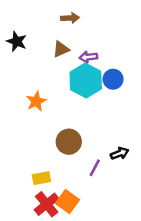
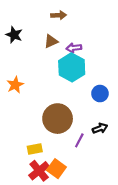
blue circle: (113, 79) -> (100, 94), moved
orange star: (36, 101) -> (15, 85), moved
brown circle: (69, 142) -> (58, 119), size x1.4

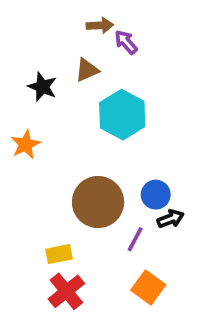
black star: (14, 35) -> (42, 87), moved
purple arrow: (74, 48) -> (126, 42), moved, turned 56
blue circle: (100, 94) -> (156, 195), moved
orange square: (56, 169) -> (148, 288), moved

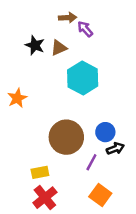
black star: (42, 87) -> (35, 45), moved

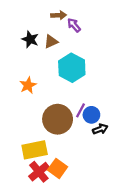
orange star: (17, 98) -> (28, 85), moved
purple line: (91, 162) -> (81, 110), moved
yellow rectangle: (40, 172) -> (35, 150), size x1.6
orange square: (100, 195) -> (58, 168), moved

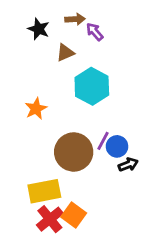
black star: (30, 39) -> (39, 29), moved

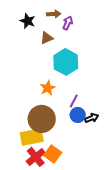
purple arrow: (95, 32) -> (68, 23), turned 64
orange star: (36, 109) -> (48, 88), moved
blue circle: (117, 146) -> (78, 115), moved
brown circle: (74, 152) -> (42, 119), moved

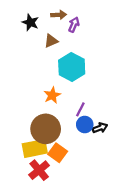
orange square: (53, 154) -> (58, 153), moved

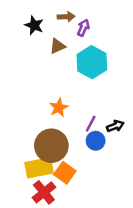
cyan hexagon: (72, 67) -> (92, 62), moved
black arrow: (100, 128) -> (115, 126), moved

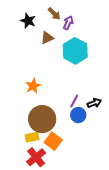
brown arrow: (66, 17) -> (54, 14), turned 48
orange star: (59, 108) -> (33, 86), moved
yellow rectangle: (39, 168) -> (32, 137), size x0.6

